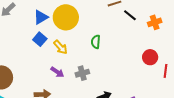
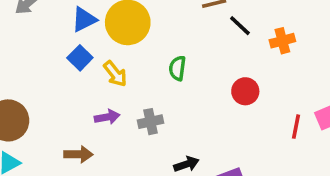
red circle: (150, 57) -> (245, 91), moved
purple arrow: (57, 72) -> (107, 117), turned -48

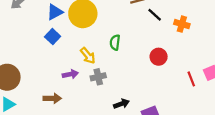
orange cross: (282, 41) -> (182, 24), turned 32
yellow arrow: (115, 74) -> (88, 56), moved
red line: (296, 127) -> (191, 79), turned -32

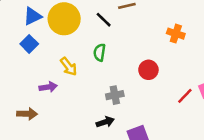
black line: (155, 15) -> (104, 20), moved
gray cross: (98, 77) -> (115, 95), moved
red line: (191, 79) -> (185, 96), turned 64

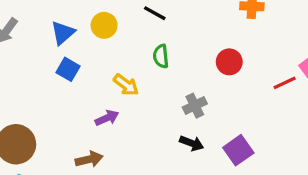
yellow circle: (64, 19) -> (104, 25), size x0.6
red line: (185, 96) -> (285, 83), turned 36
black arrow: (105, 122) -> (192, 143), turned 54

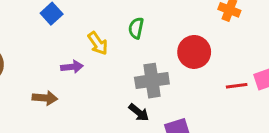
red circle: (229, 62) -> (194, 52), size x1.4
gray cross: (195, 106) -> (152, 81), size x1.5

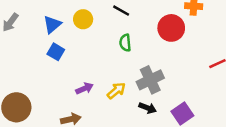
yellow arrow: (98, 43) -> (116, 91), moved, turned -78
red circle: (194, 52) -> (171, 28), moved

